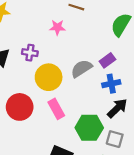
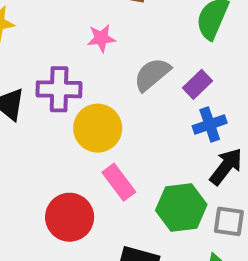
purple cross: (30, 53) -> (59, 89), size x1.5
gray semicircle: (81, 68) -> (152, 74), moved
red circle: (20, 107) -> (70, 217), moved

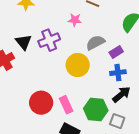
purple cross: (59, 89) -> (49, 40), turned -35
yellow circle: (98, 128) -> (78, 65), moved
pink rectangle: (119, 182) -> (66, 105), moved

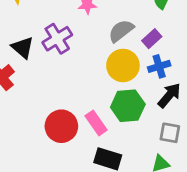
yellow circle: (78, 65) -> (123, 65), moved
green hexagon: (96, 109) -> (128, 106), moved

